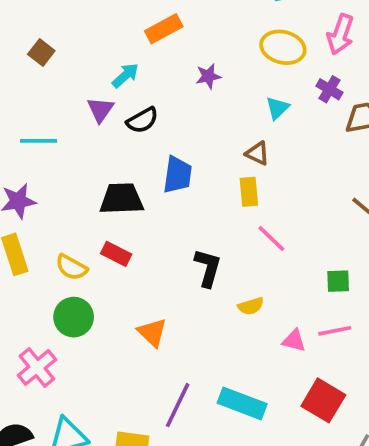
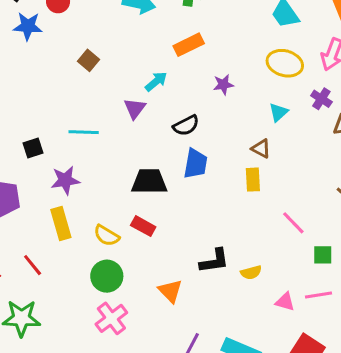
black semicircle: (142, 120) -> (186, 125), moved
pink line: (271, 239) -> (293, 223), moved
black L-shape: (208, 268) -> (214, 261), moved, turned 64
pink cross: (37, 367) -> (111, 318), moved

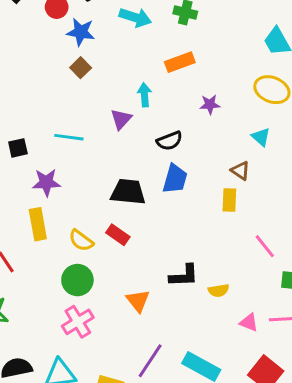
blue star: (28, 26) -> (81, 32), moved
cyan arrow: (156, 81) -> (144, 95), turned -60
cyan triangle: (278, 112) -> (261, 137), turned -42

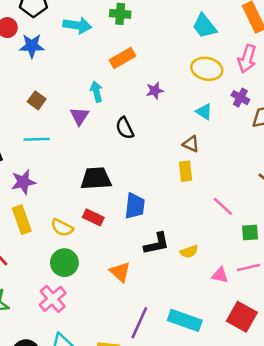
brown square: (81, 68) -> (37, 100), moved
black semicircle: (169, 141) -> (125, 128), turned 95
blue trapezoid: (175, 179) -> (135, 206), moved
pink cross: (78, 322) -> (53, 299), moved

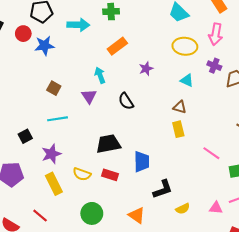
yellow semicircle: (62, 228) -> (82, 174), moved
yellow semicircle: (189, 252) -> (183, 209), moved

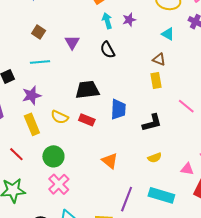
cyan arrow: (100, 75) -> (107, 21), moved
black L-shape: (163, 189) -> (152, 123), moved
pink triangle: (216, 208) -> (187, 169), moved
green circle: (92, 213) -> (53, 156), moved

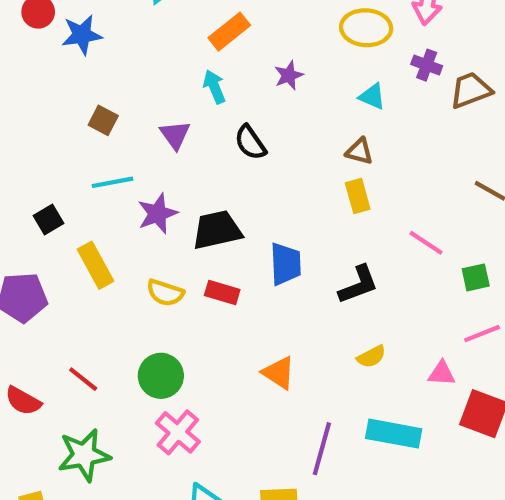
cyan arrow: (107, 21) -> (214, 87), moved
purple star: (32, 95) -> (157, 214), moved
yellow rectangle: (32, 124) -> (96, 265), moved

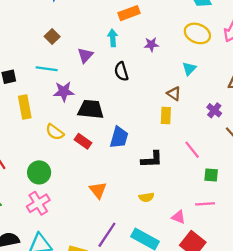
purple cross: (427, 65) -> (214, 110), moved
cyan triangle: (372, 97) -> (189, 69), turned 32

